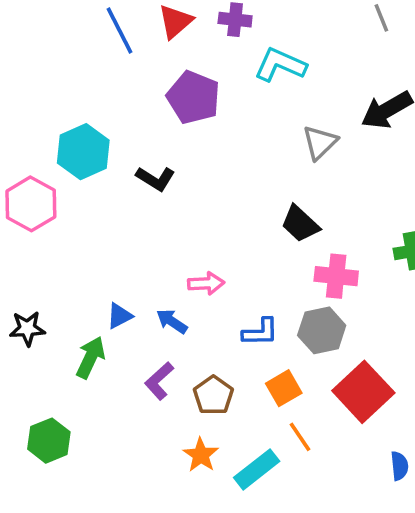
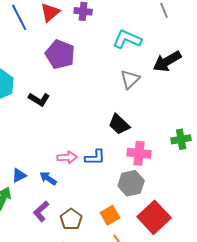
cyan L-shape: (280, 65) -> (127, 39), moved
blue L-shape: (260, 332) -> (95, 157), moved

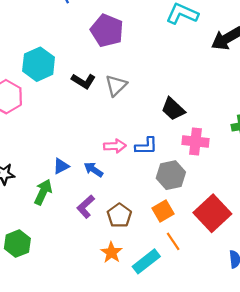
gray triangle: (130, 79) -> (116, 85), moved
gray hexagon: (131, 183) -> (171, 175), moved

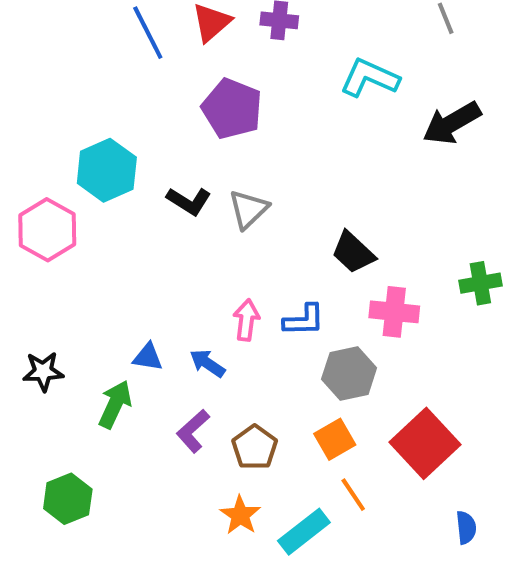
pink arrow: (115, 146) -> (246, 320), turned -80
blue triangle: (61, 166) -> (148, 357), turned 36

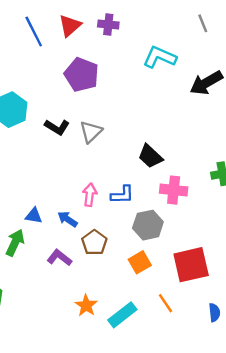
purple L-shape: (193, 431) -> (59, 258), turned 80
red square: (425, 443) -> (191, 265), turned 30
brown pentagon: (255, 447) -> (94, 243), moved
orange line: (353, 495) -> (165, 303), moved

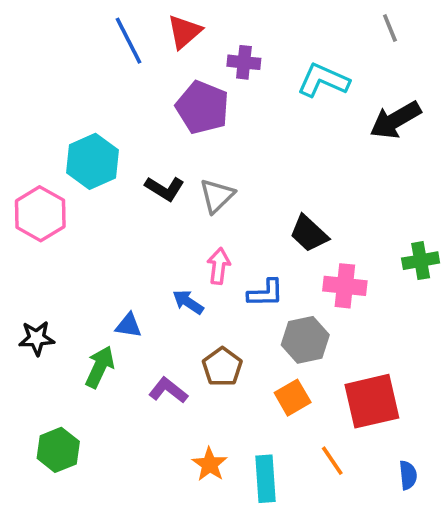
purple cross: (108, 24) -> (244, 62), moved
pink arrow: (90, 195) -> (219, 266), moved
blue arrow: (68, 219) -> (188, 302), moved
cyan rectangle: (122, 315) -> (266, 479), turned -56

